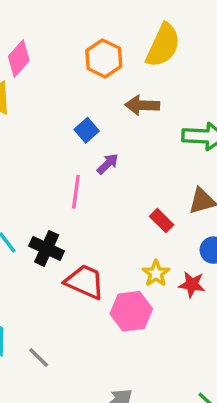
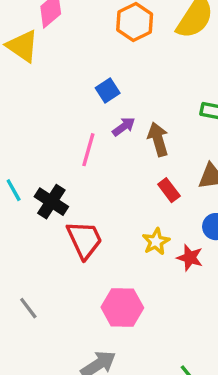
brown arrow: (142, 105) -> (158, 139), moved, turned 64
red trapezoid: (85, 282) -> (84, 240), turned 33
pink hexagon: (131, 311) -> (122, 307), moved

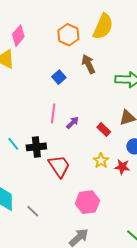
purple arrow: (124, 127) -> (73, 123), moved
brown arrow: (158, 139) -> (88, 64), moved
black cross: (51, 202) -> (36, 147), turned -30

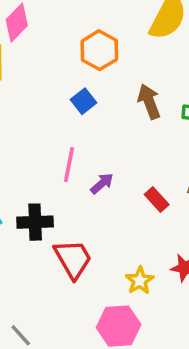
orange hexagon: (68, 35) -> (99, 50), moved
brown arrow: (88, 64) -> (149, 102), moved
yellow star: (101, 161) -> (140, 281), moved

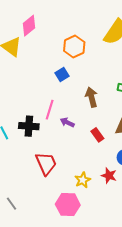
brown arrow: (149, 102) -> (91, 97), moved
purple arrow: (102, 183) -> (67, 122), turned -120
black cross: (35, 222) -> (29, 126), moved

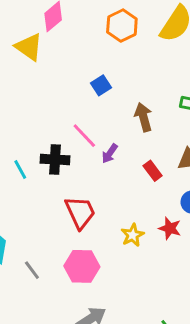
orange hexagon: (74, 46) -> (122, 25), moved
pink line: (50, 110) -> (84, 136), turned -60
purple arrow: (67, 122) -> (110, 153), turned -80
pink hexagon: (68, 205) -> (82, 266), moved

